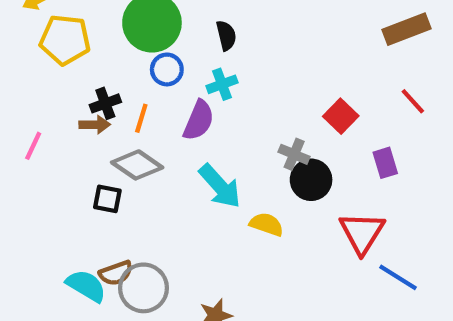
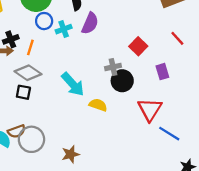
cyan cross: (222, 84) -> (64, 29), moved
purple semicircle: (199, 120) -> (90, 23), moved
gray cross: (294, 154) -> (113, 67), turned -35
black square: (107, 199) -> (23, 92), moved

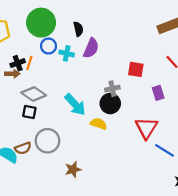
cyan cross: (64, 29) -> (67, 53), turned 32
red square: (138, 46) -> (136, 69), turned -35
orange line: (30, 47) -> (29, 63), moved
black circle: (122, 81) -> (110, 104), moved
gray circle: (31, 139) -> (47, 141), moved

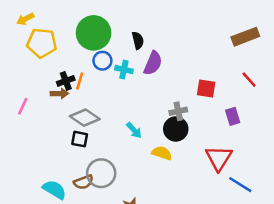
cyan arrow: (75, 105) -> (134, 130), size x0.6
brown semicircle: (23, 148) -> (83, 182), moved

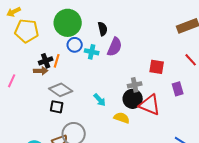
red triangle: (219, 158) -> (150, 105), moved, turned -40

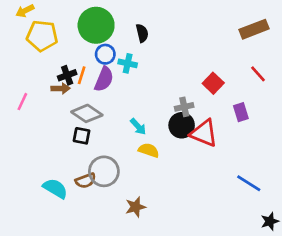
purple semicircle: (115, 47) -> (104, 79), moved
red square: (157, 67) -> (213, 83), turned 35
yellow semicircle: (122, 118) -> (149, 150), moved

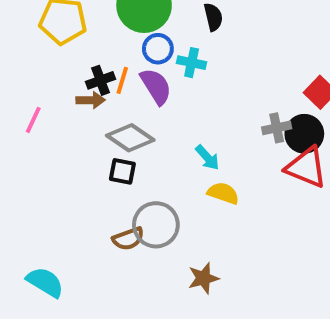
purple semicircle: (104, 79) -> (156, 86), turned -55
black circle: (182, 125) -> (304, 134), moved
cyan semicircle: (55, 188) -> (45, 282), moved

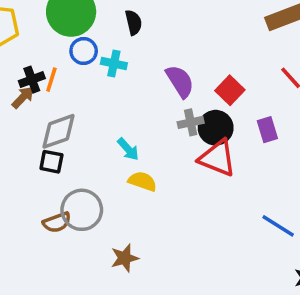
purple semicircle: (156, 86) -> (180, 81), moved
brown arrow: (91, 100) -> (23, 97), turned -45
gray diamond: (130, 138) -> (59, 131), turned -54

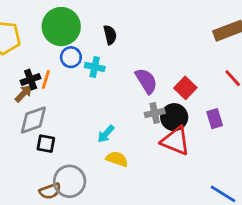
gray diamond: (59, 131) -> (33, 120), moved
cyan arrow: (128, 149) -> (106, 134), turned 84

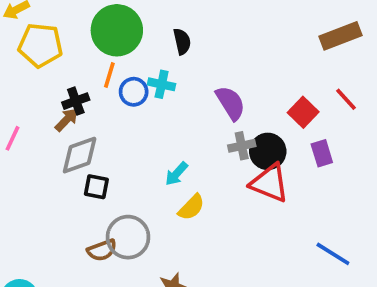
blue circle: (71, 57) -> (134, 92), moved
orange line: (46, 80) -> (109, 75), moved
red square: (185, 88) -> (303, 112), moved
yellow semicircle: (117, 159) -> (191, 207), turned 115

